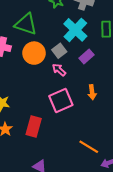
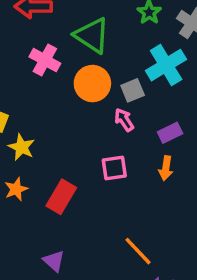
purple rectangle: (86, 57) -> (170, 133), moved
pink square: (61, 100) -> (114, 168), size x0.7

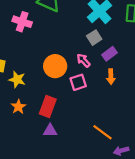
orange circle: (92, 84) -> (55, 66), moved
gray square: (133, 90) -> (94, 38), moved
pink arrow: (124, 120) -> (83, 60), moved
purple triangle: (54, 261) -> (50, 130), moved, turned -32

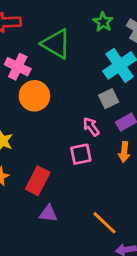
orange circle: (55, 66) -> (34, 96), moved
purple triangle: (50, 130) -> (48, 214), moved

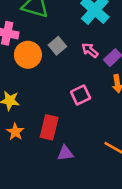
gray square: (109, 99) -> (57, 46), moved
pink arrow: (91, 127) -> (90, 50), moved

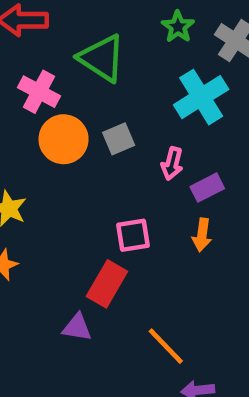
pink arrow: (90, 50) -> (172, 164), turned -132
red rectangle: (49, 127) -> (107, 284), moved

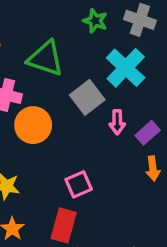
gray square: (119, 139) -> (87, 97), moved, size x1.4
pink square: (133, 235) -> (79, 184), moved
red rectangle: (107, 284) -> (64, 225), moved

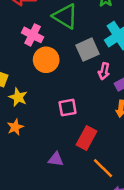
red rectangle: (64, 225) -> (87, 138), moved

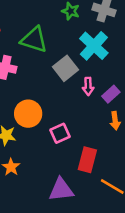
orange circle: (46, 60) -> (28, 114), moved
purple triangle: (56, 159) -> (61, 190), size x1.5

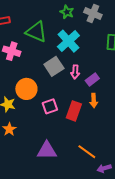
cyan cross: (94, 46) -> (68, 41), moved
gray square: (66, 68) -> (54, 66), moved
red rectangle: (87, 160) -> (74, 111), moved

